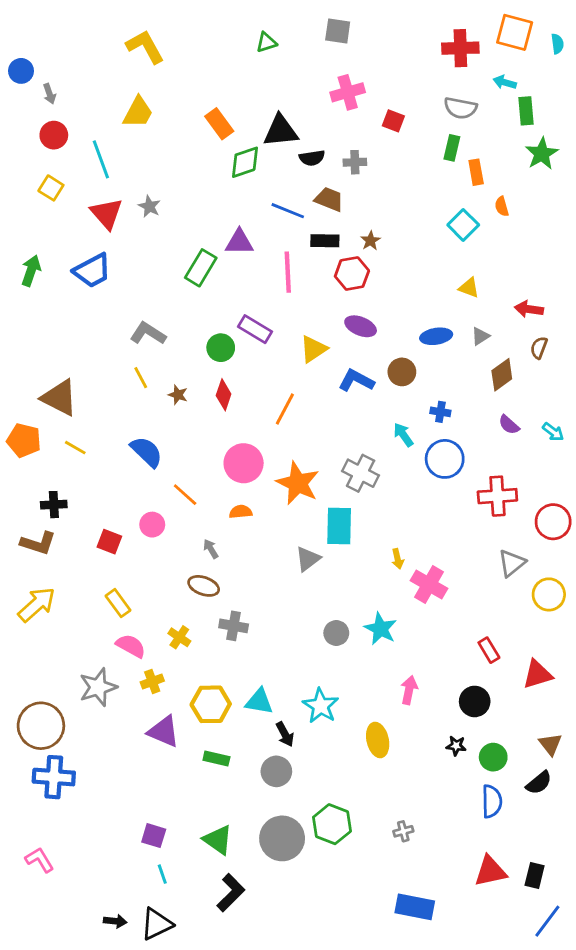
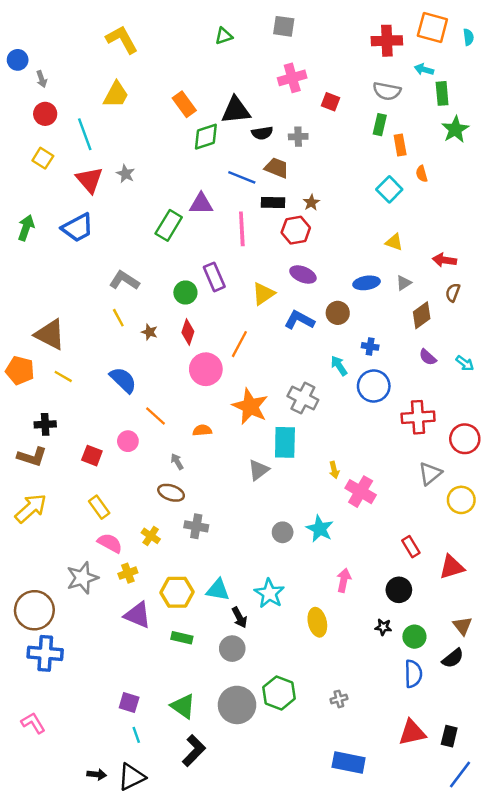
purple rectangle: (255, 329) -> (214, 277), turned 36
pink circle: (244, 463) -> (206, 369), moved

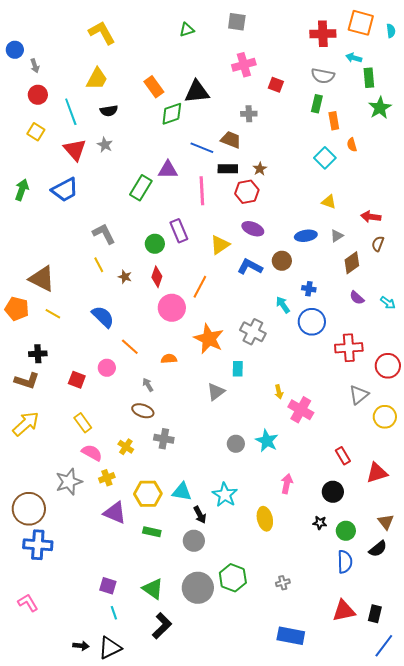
black semicircle: (262, 133) -> (109, 111), moved
gray L-shape: (124, 280) -> (104, 234), turned 30
cyan rectangle: (285, 442) -> (238, 369), size x0.6

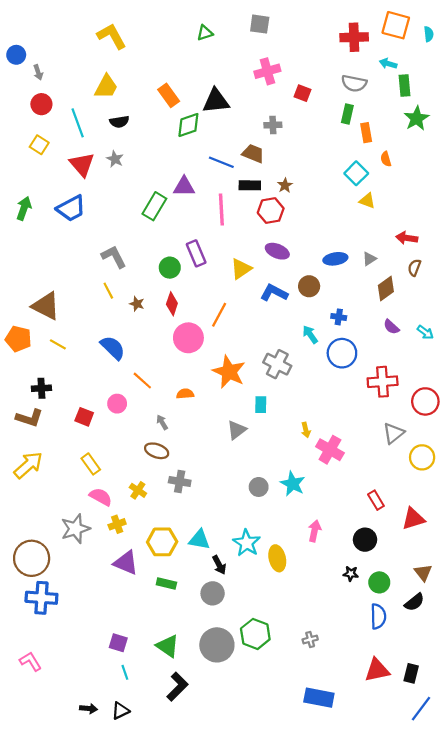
yellow triangle: (329, 202) -> (367, 201), moved
yellow ellipse: (265, 519) -> (277, 558), moved
black triangle: (110, 648) -> (120, 711), size x0.7

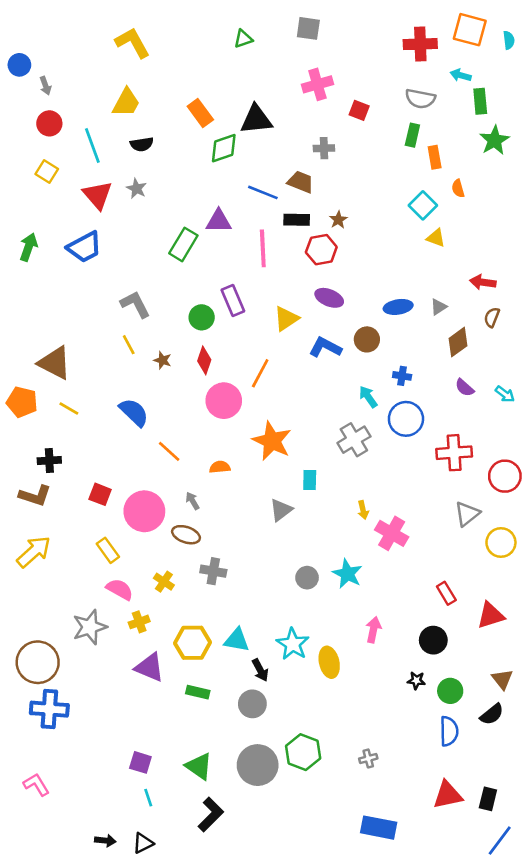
gray cross: (277, 364) -> (354, 440), moved, turned 32
pink circle: (117, 404) -> (144, 511), moved, size x1.8

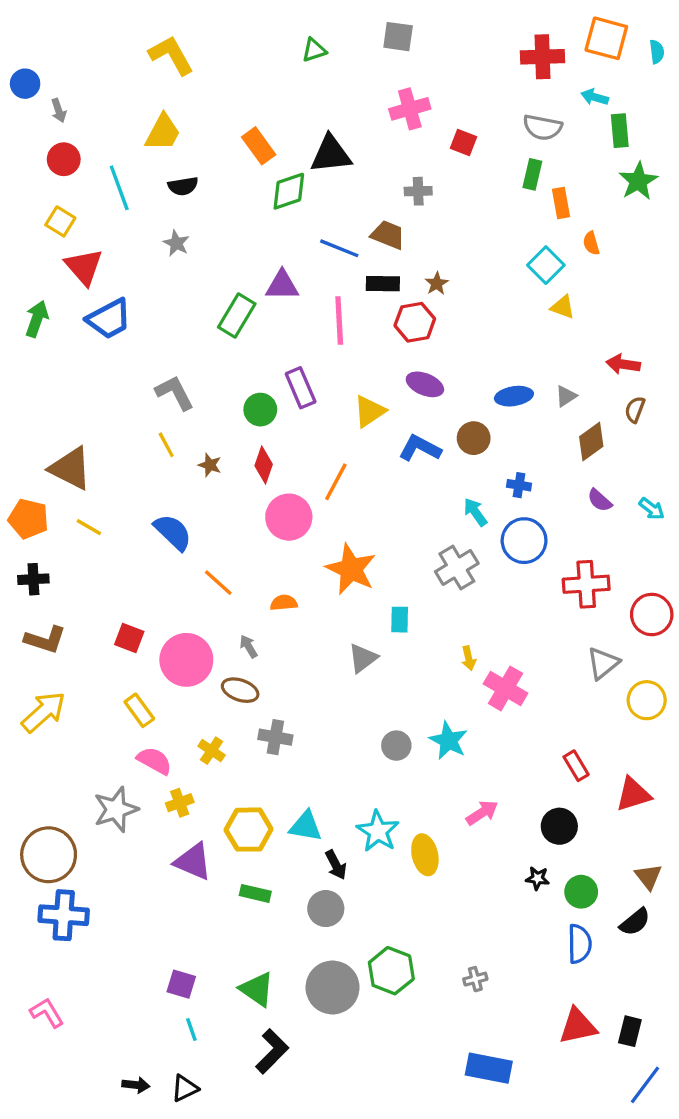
red triangle: (98, 195) -> (84, 267), moved
black cross: (49, 461) -> (33, 579), moved
pink arrow: (373, 630) -> (482, 813), turned 45

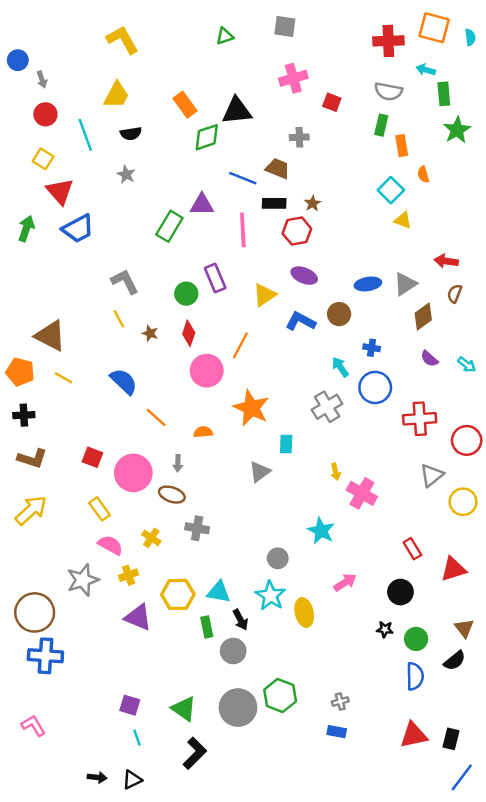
gray triangle: (566, 396) -> (405, 284), size x1.5
gray arrow: (249, 646) -> (178, 463), turned -147
gray circle: (396, 746) -> (278, 558), moved
green rectangle: (255, 893) -> (207, 627), moved, turned 65
blue rectangle: (489, 1068) -> (337, 732), moved, size x0.6

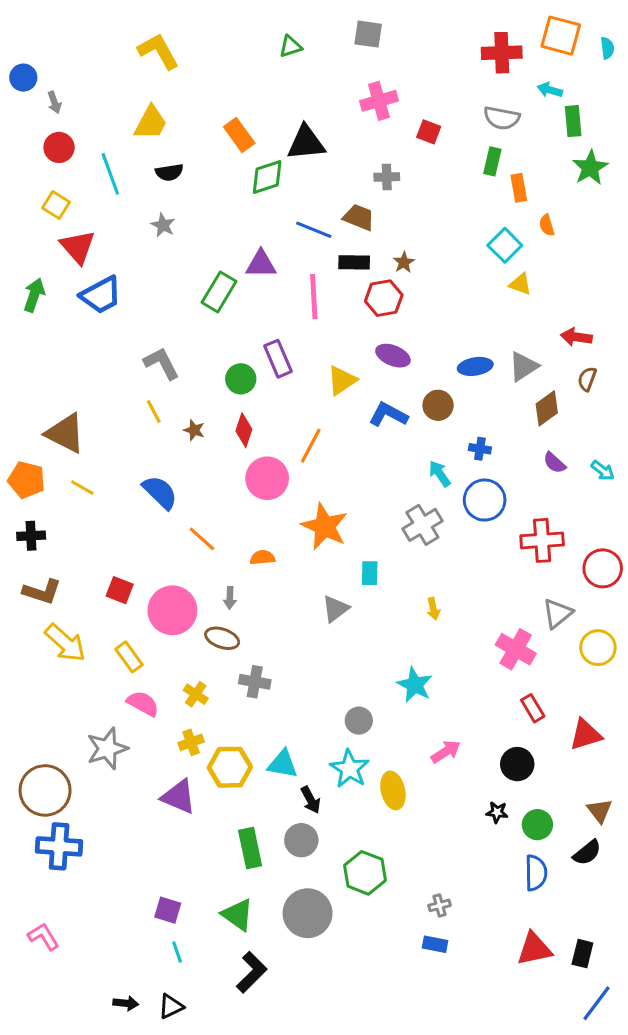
pink cross: (362, 493) -> (516, 649), moved
yellow arrow: (31, 510) -> (65, 643), moved, turned 84
yellow cross: (128, 575) -> (191, 742), moved
green rectangle: (207, 627) -> (250, 848), moved, size x1.4
green hexagon: (280, 696) -> (365, 873), moved

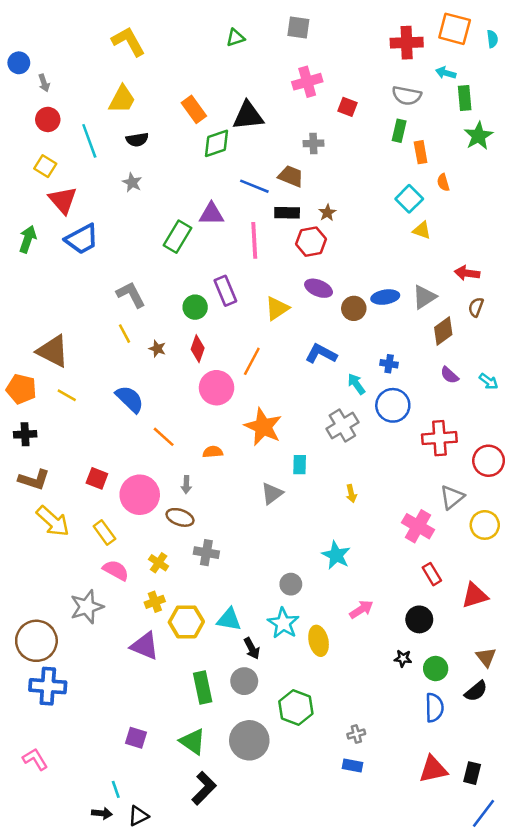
brown circle: (438, 405) -> (354, 308), moved
blue L-shape: (388, 415) -> (321, 354), moved
cyan line: (177, 952) -> (116, 789), moved

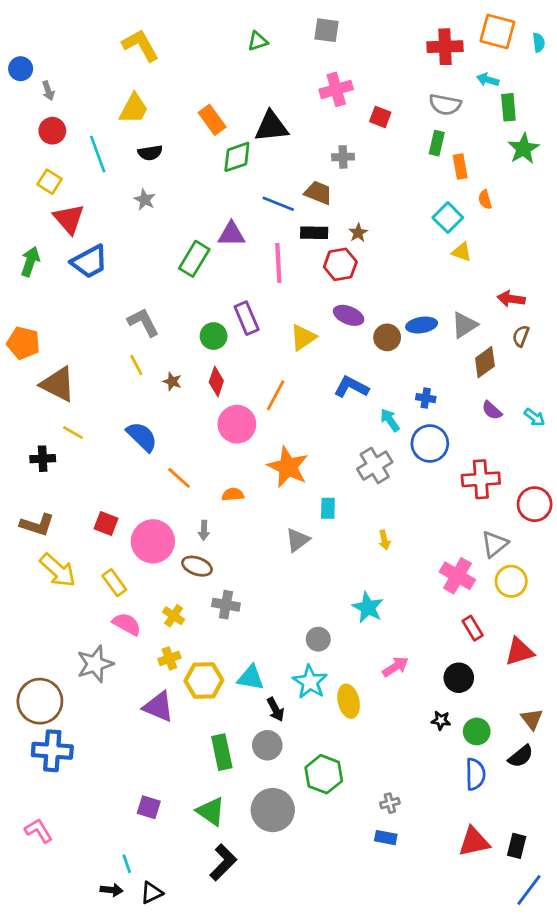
orange pentagon: (21, 389) -> (23, 343), moved
black cross: (25, 434) -> (43, 459), moved
yellow circle: (485, 525) -> (511, 581), moved

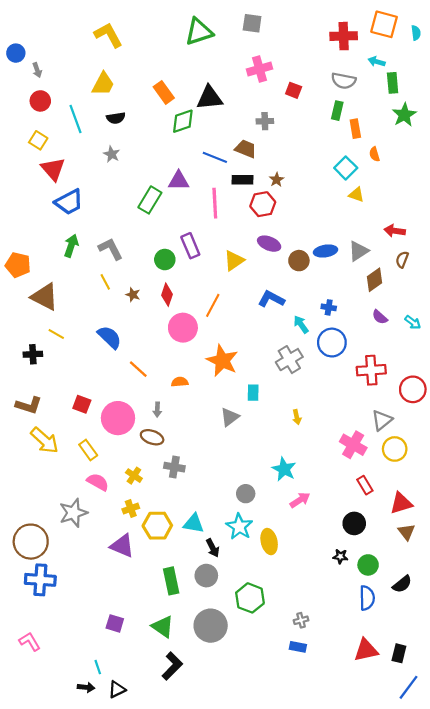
green triangle: (258, 41) -> (199, 32), size x1.8
green arrow: (30, 262) -> (71, 246), moved
pink arrow: (395, 667) -> (300, 500), moved
brown triangle: (532, 719) -> (406, 532), moved

